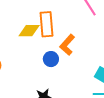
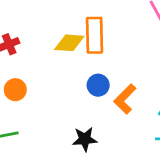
orange L-shape: (67, 45) -> (125, 99), moved

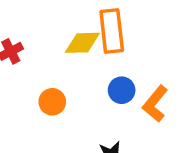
orange circle: (15, 90) -> (52, 102), moved

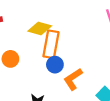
orange rectangle: (112, 31) -> (51, 44), moved

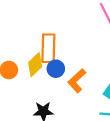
yellow diamond: (40, 28) -> (35, 65), moved, turned -50

